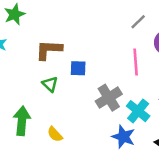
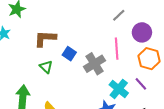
blue square: (78, 68) -> (69, 54), turned 32
gray cross: (109, 98) -> (94, 64), moved

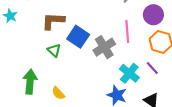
blue square: (69, 54) -> (78, 37), size x1.5

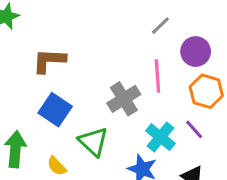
blue square: (78, 37) -> (55, 110), moved
green triangle: (54, 50) -> (93, 142), moved, size x1.5

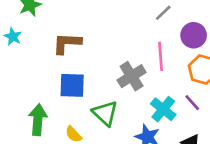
blue square: (55, 110) -> (72, 85), turned -32

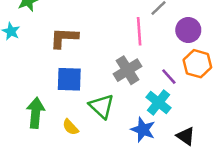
pink line: (161, 56) -> (139, 31), moved
purple line: (192, 103) -> (169, 77), moved

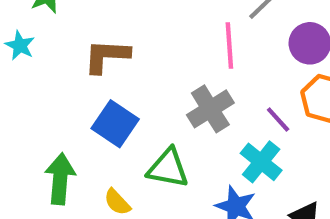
blue square: (69, 79) -> (115, 124), turned 32
green triangle: (102, 106) -> (168, 168), turned -32

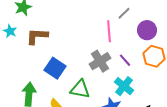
brown L-shape: (107, 56) -> (37, 36), moved
purple line: (278, 120) -> (125, 60), moved

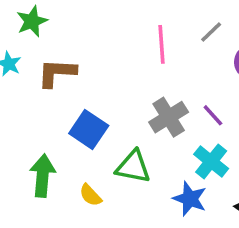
pink line: (109, 31) -> (161, 44), moved

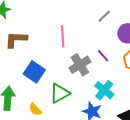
pink line: (161, 44) -> (63, 36), moved
purple line: (213, 115) -> (103, 56), moved
green triangle: (133, 167) -> (60, 93), turned -40

